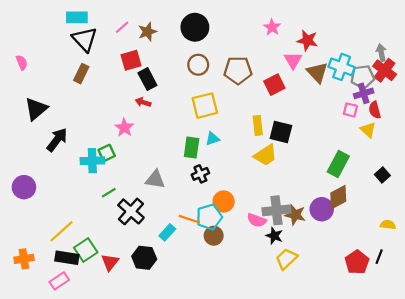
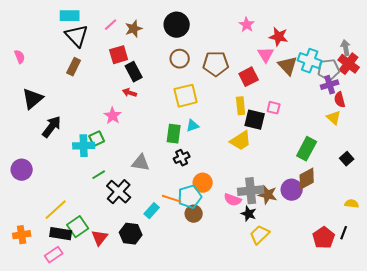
pink square: (350, 110) -> (274, 108), moved
yellow rectangle: (258, 125) -> (241, 106), moved

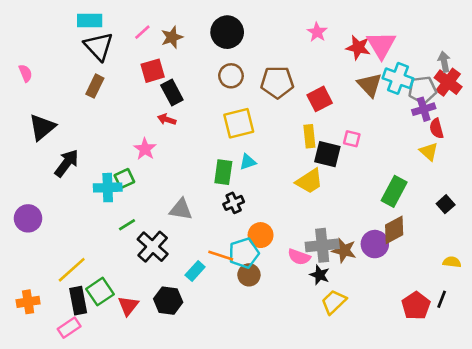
pink triangle: (266, 55) -> (381, 45), moved, size x1.4
black rectangle: (61, 234) -> (78, 301), turned 70

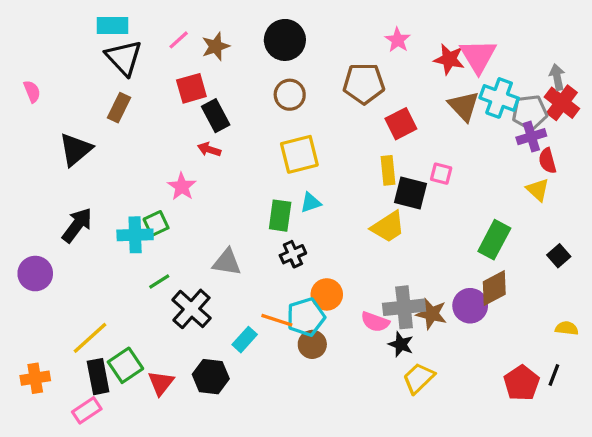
brown pentagon: (277, 82) -> (364, 83), moved
black triangle: (42, 127) -> (75, 149), moved
black arrow: (67, 163) -> (77, 225), moved

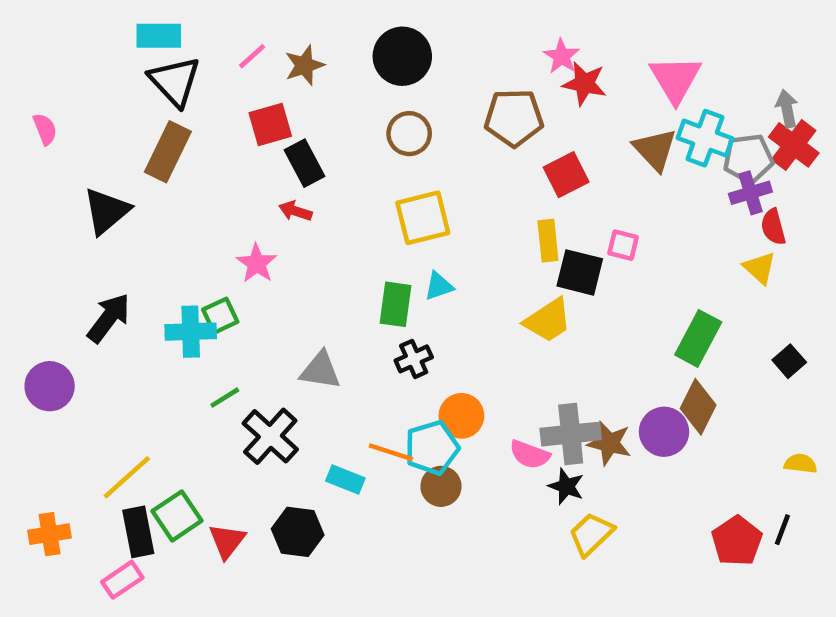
red star: (449, 59) -> (584, 84), moved
brown rectangle: (119, 108) -> (168, 152), size x1.4
brown diamond: (494, 288) -> (698, 407), turned -36
cyan rectangle: (245, 340) -> (345, 480), turned 70

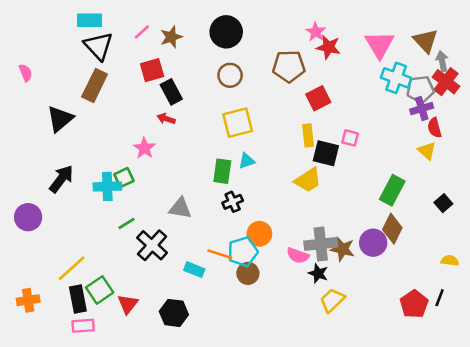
brown triangle: (655, 150) -> (426, 41), moved
black hexagon: (298, 532) -> (174, 313), moved
pink rectangle: (122, 580) -> (83, 326), moved, turned 30

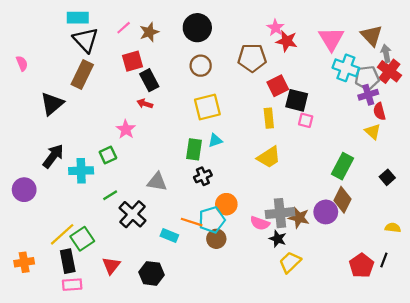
black square: (326, 153) -> (297, 100), moved
cyan cross: (107, 186) -> (81, 171), moved
green square: (100, 290) -> (82, 239), moved

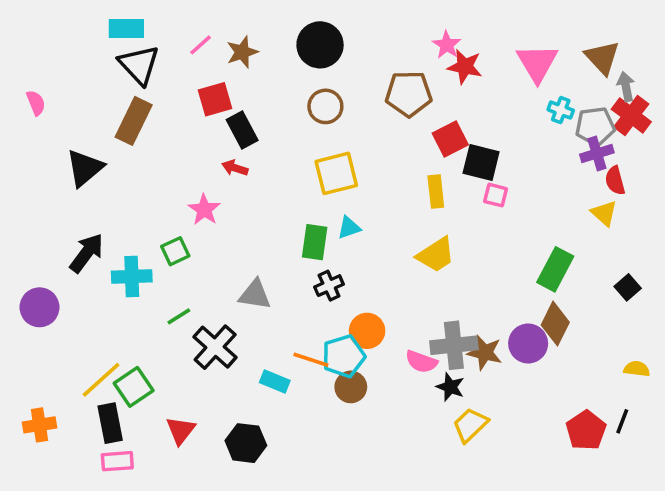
cyan cross: (346, 68) -> (561, 110), size x0.6

